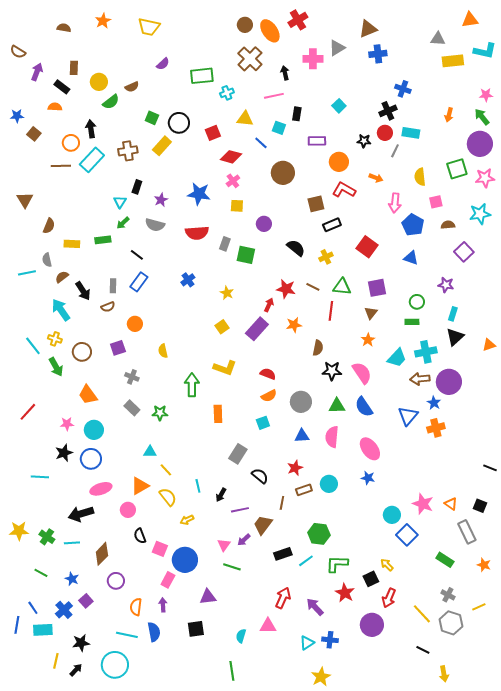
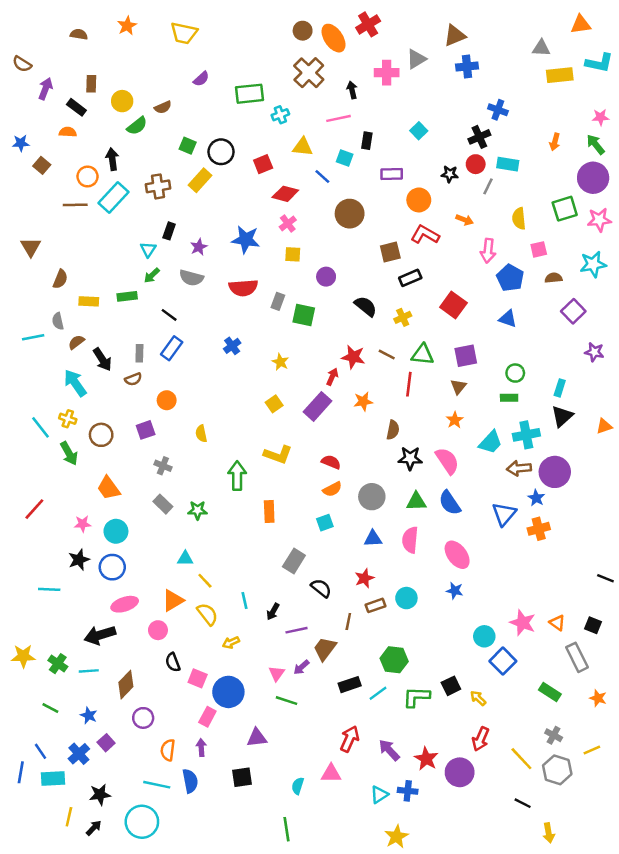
purple star: (446, 285) -> (594, 352), moved
black square: (371, 579) -> (451, 686), moved
red star: (345, 593) -> (426, 759), moved

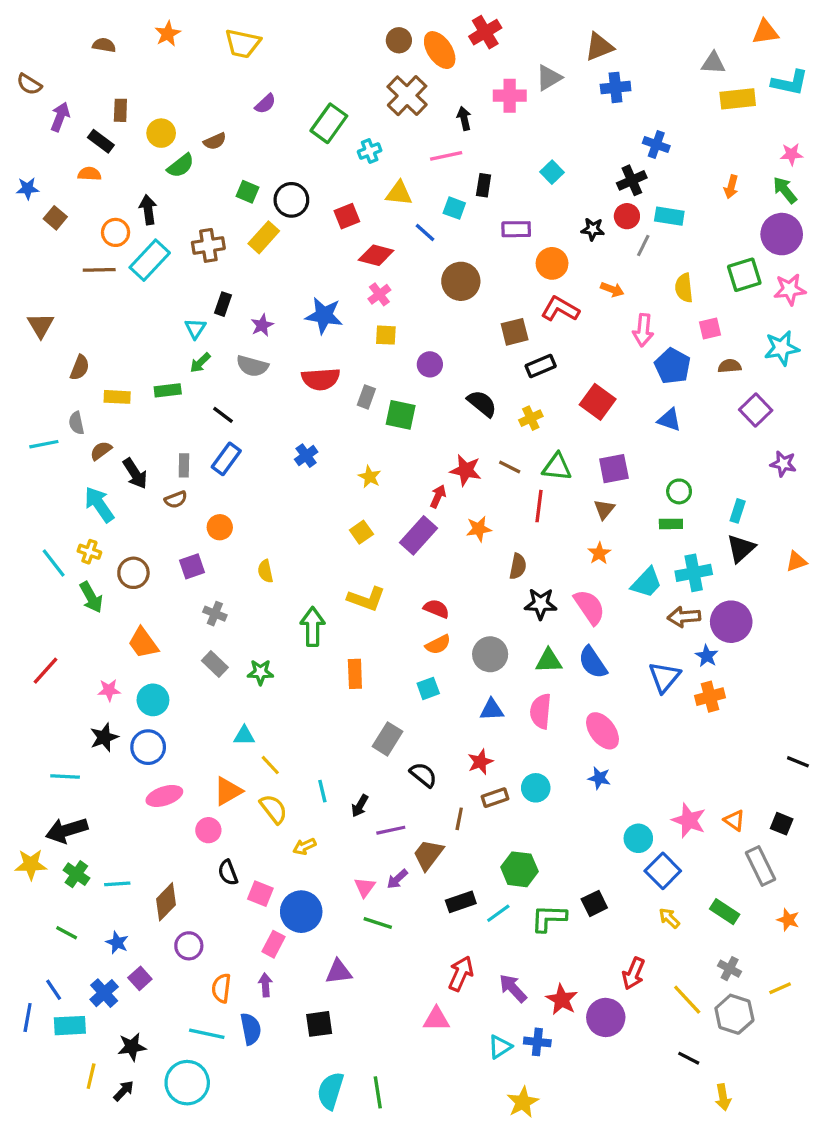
green rectangle: (249, 94) -> (329, 123), turned -48
black arrow: (100, 635) -> (67, 830), moved
yellow arrow: (478, 698) -> (669, 918), moved
cyan semicircle: (298, 786) -> (331, 1091), moved, size x1.6

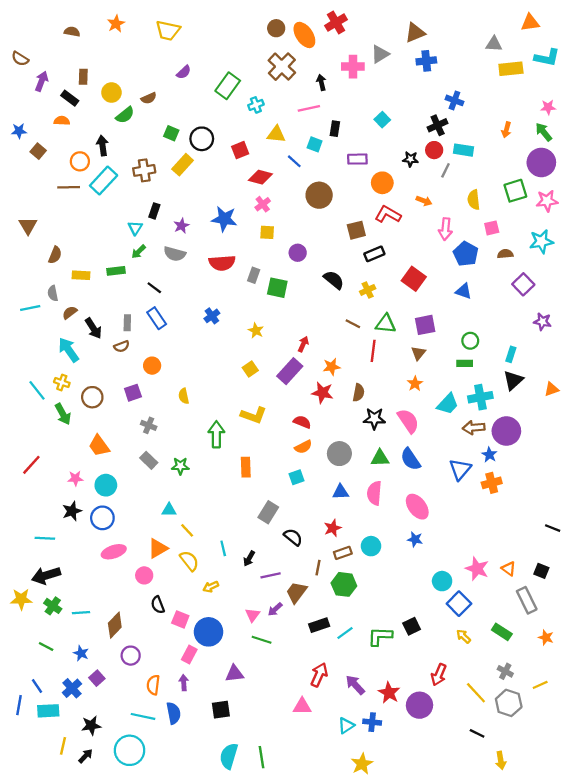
blue rectangle: (226, 459) -> (157, 318), turned -70
red star: (466, 470) -> (322, 393), moved
green hexagon: (519, 869) -> (344, 584), moved

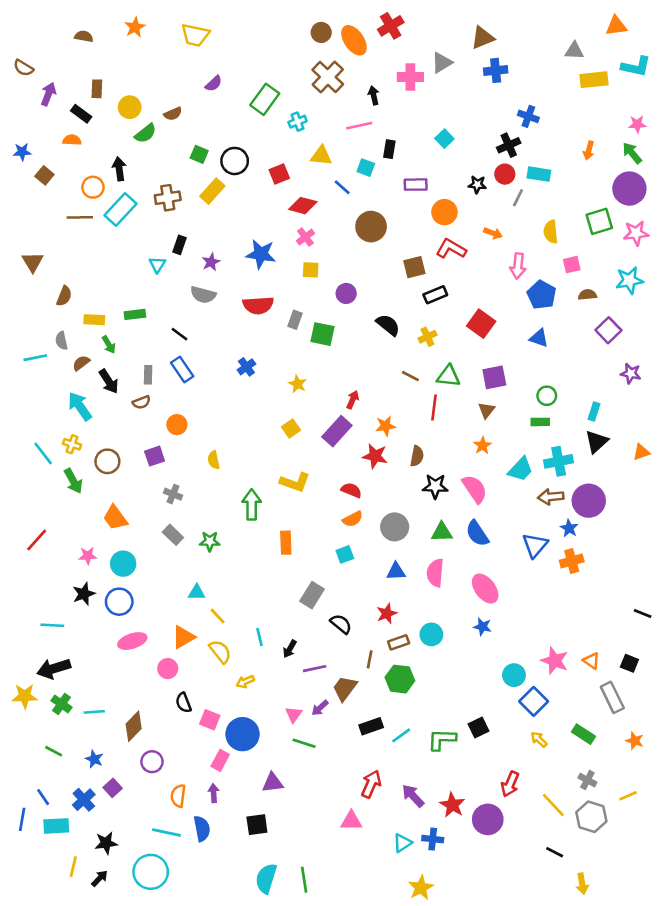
green arrow: (139, 252) -> (109, 345), moved, turned -77

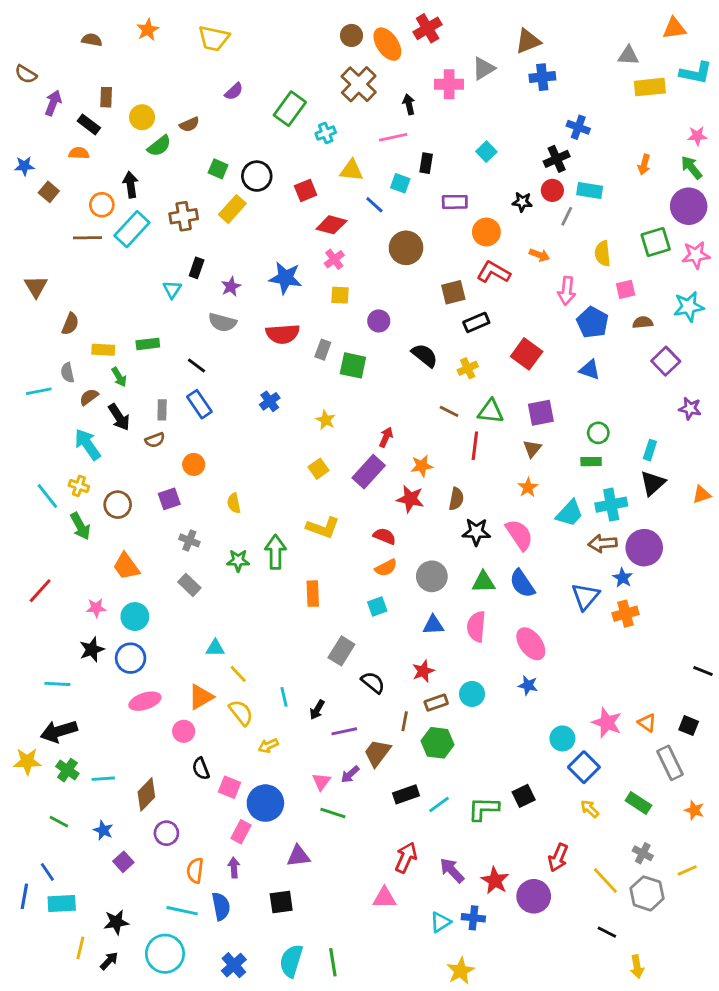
green star: (210, 541) -> (238, 561), moved
blue cross: (84, 800) -> (234, 965), moved

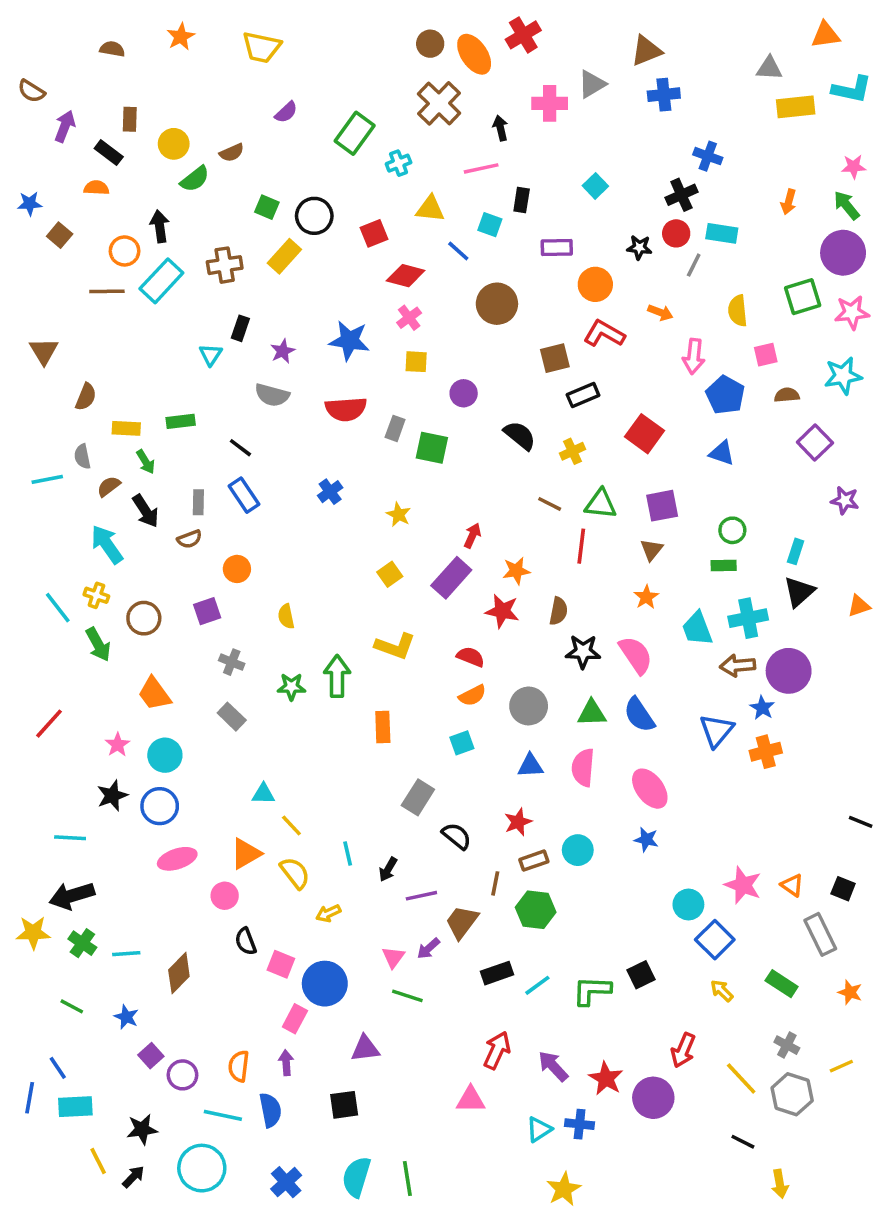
cyan trapezoid: (570, 513) -> (697, 629), turned 116
pink star: (96, 608) -> (117, 745), turned -30
purple circle: (166, 833) -> (182, 1075), moved
yellow line: (80, 948) -> (98, 1161), turned -40

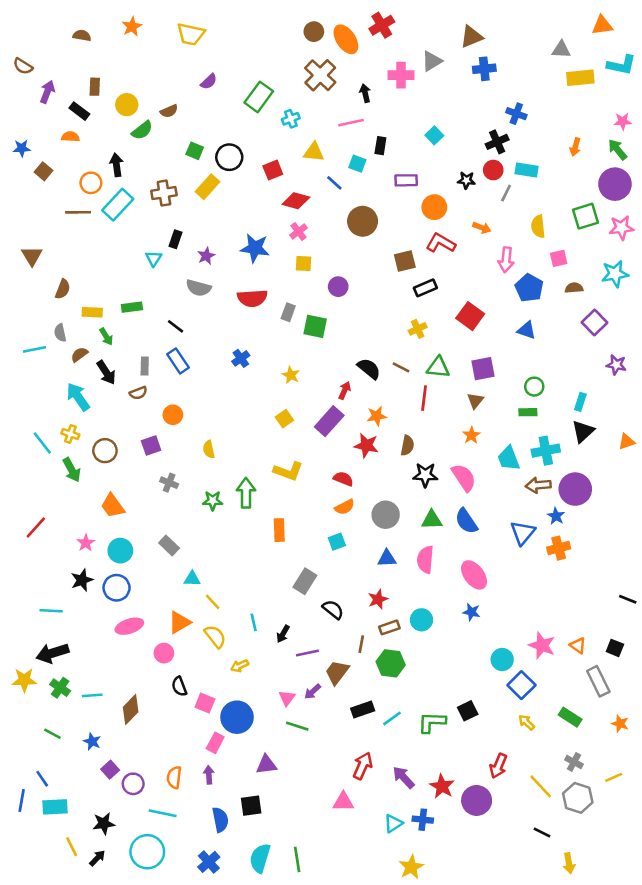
black semicircle: (520, 435) -> (369, 369), moved
gray rectangle: (232, 717) -> (169, 545), moved
blue semicircle: (270, 1110) -> (220, 820), moved

